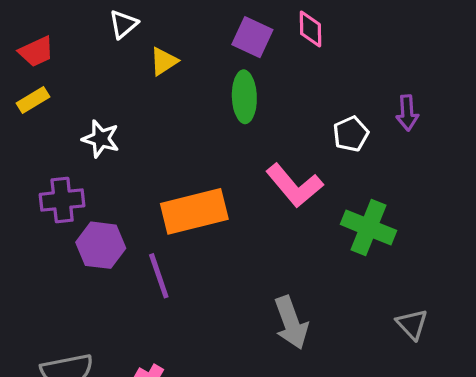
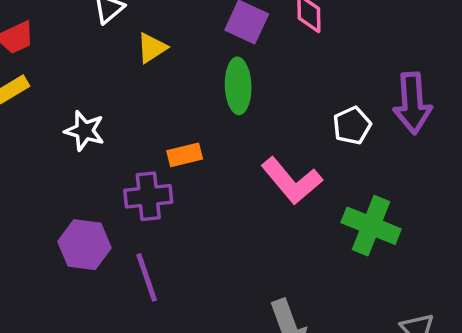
purple arrow: (407, 113) -> (412, 103), size x1.6
purple cross: (62, 200) -> (148, 196), moved
orange rectangle: (194, 211) -> (185, 155), moved, size x0.5

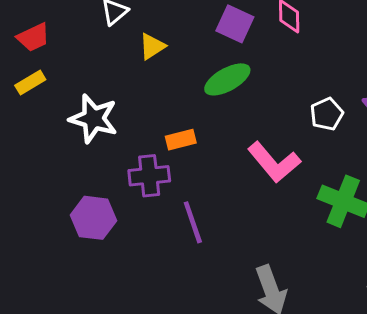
green ellipse: (238, 86) -> (227, 79), turned 63
white star: (84, 131) -> (93, 119), size x1.4
purple line: (147, 277) -> (193, 222), moved

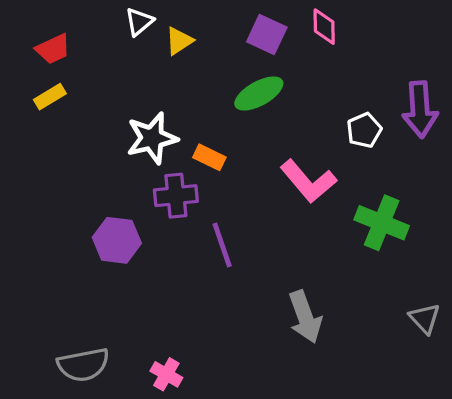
yellow triangle: (152, 46) -> (179, 41), moved
white star: (93, 119) -> (152, 138), moved, turned -30
orange rectangle: (181, 140) -> (209, 157), turned 40

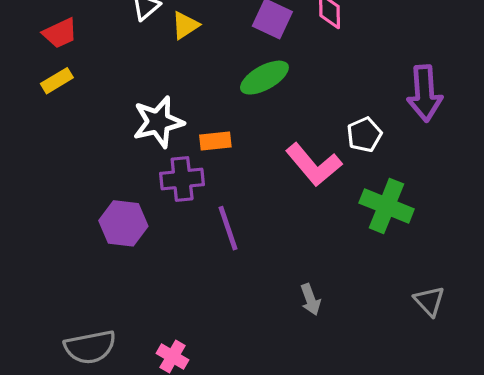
white pentagon: (364, 130) -> (364, 135), moved
orange rectangle: (209, 157) -> (215, 141), turned -32
gray arrow: (305, 317) -> (310, 299), size x0.6

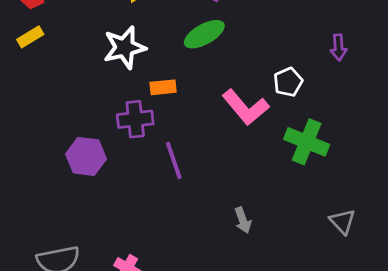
purple arrow: (425, 93) -> (339, 47), size x0.6
white star: (158, 122) -> (125, 47), moved

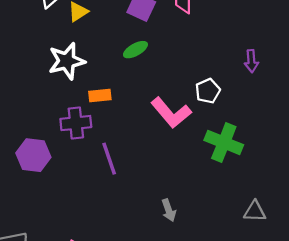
green ellipse: (204, 34) -> (135, 50), size x0.7
gray triangle: (343, 222) -> (255, 211), turned -45

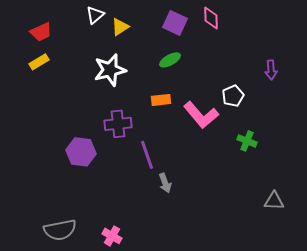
orange rectangle: (100, 95) -> (161, 100), moved
green cross: (224, 143) -> (247, 141), size x0.6
gray arrow: (169, 210) -> (165, 183), moved

